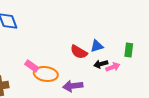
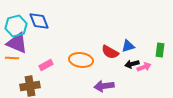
pink rectangle: (32, 66) -> (46, 65), moved, turned -64
orange ellipse: (46, 74) -> (81, 60), moved

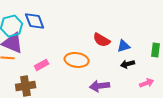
red semicircle: (110, 52) -> (102, 40), moved
pink arrow: (144, 67) -> (147, 83), moved

